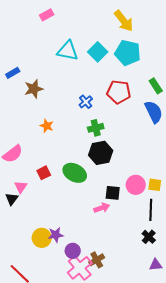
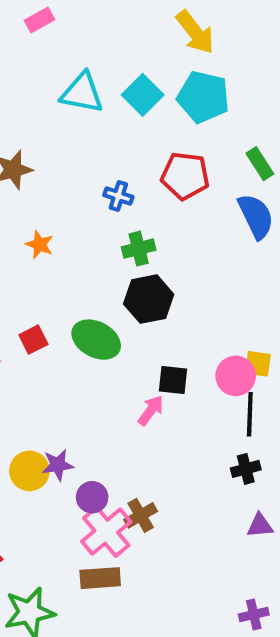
blue cross: (86, 102) -> (118, 196), turned -32
pink circle: (136, 185) -> (236, 376), moved
pink arrow: (102, 208) -> (151, 410), turned -35
black cross: (149, 237) -> (246, 469), turned 32

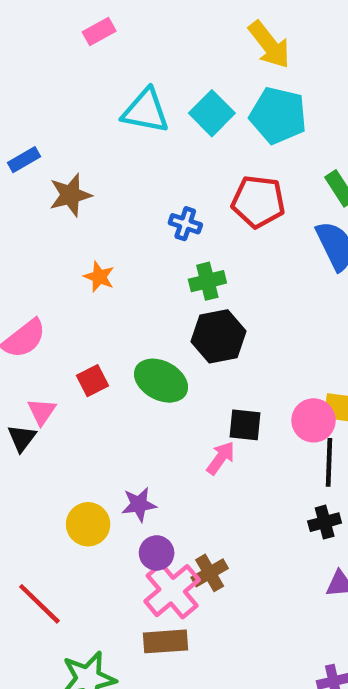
purple star: (58, 465) -> (139, 504), moved

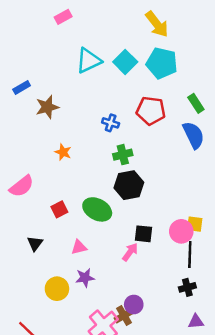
cyan triangle: (146, 111) -> (89, 61), turned -36
pink triangle: (42, 412) -> (79, 247), moved, turned 42
black triangle: (22, 438) -> (35, 244), moved
purple circle: (157, 553) -> (134, 305), moved

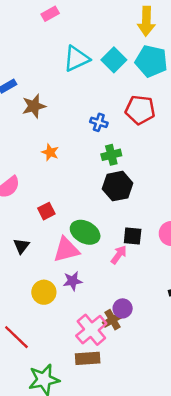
yellow arrow: (157, 24) -> (146, 21), turned 40
green ellipse: (97, 209) -> (85, 232), moved
pink triangle: (79, 247) -> (66, 250), size x1.6

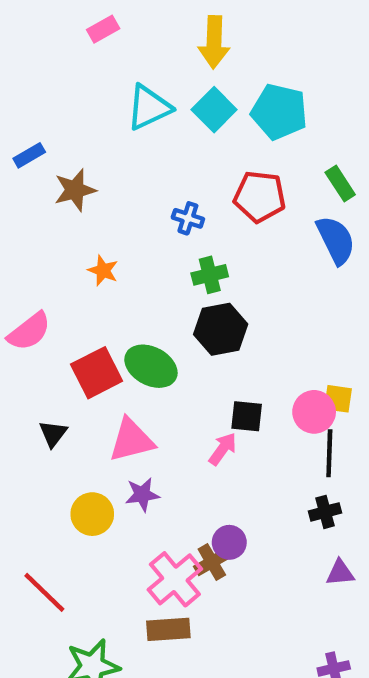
yellow arrow: (146, 21) -> (214, 42), moved
red square: (46, 211) -> (97, 373), size x1.6
green ellipse: (85, 232) -> (151, 366), moved

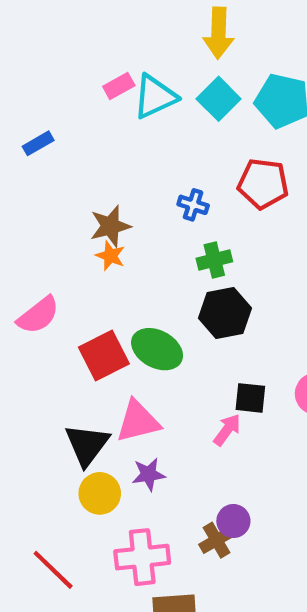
pink rectangle: (103, 29) -> (119, 86), moved
brown star: (75, 190) -> (110, 226), moved
black triangle: (53, 434) -> (87, 445), moved, size x1.6
pink cross: (175, 579) -> (142, 557), moved, turned 34

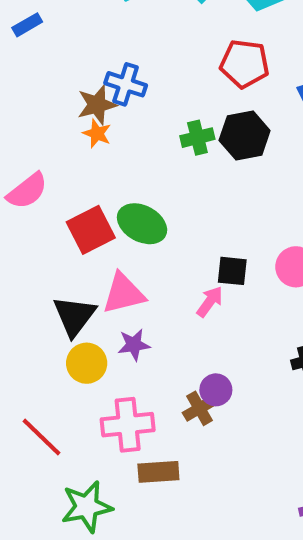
blue cross: (193, 205) -> (126, 84), moved, size x1.4
black hexagon: (225, 313) -> (245, 136), moved

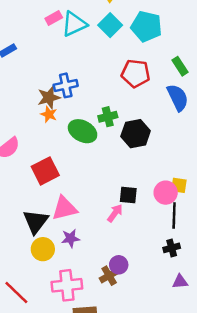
blue cross: (126, 84) -> (66, 85), turned -30
black hexagon: (245, 136) -> (136, 134), moved
green ellipse: (142, 224) -> (83, 131), moved

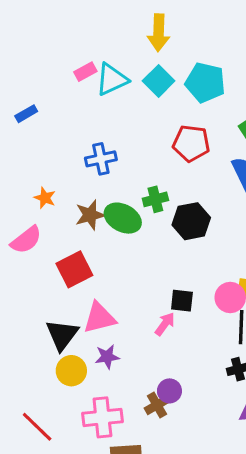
brown star: (49, 97) -> (90, 215), moved
orange star: (49, 114) -> (45, 198), moved

